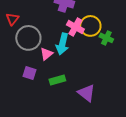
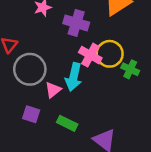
green rectangle: (57, 80) -> (67, 123), turned 42

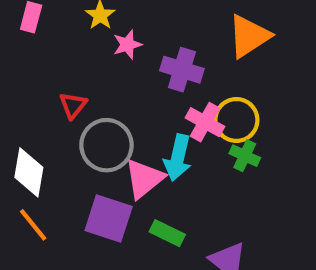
green cross: (130, 69) -> (245, 156), moved
pink triangle: (53, 90) -> (144, 179), size x1.5
purple square: (31, 114) -> (109, 218), size x1.6

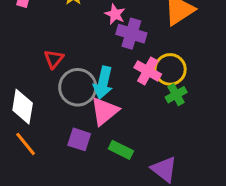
pink star: (127, 45) -> (115, 14), moved, turned -30
green cross: (245, 156) -> (176, 95), turned 36
cyan arrow: (178, 158) -> (103, 83), moved
purple square: (109, 218) -> (79, 139), size x0.7

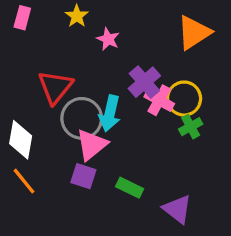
pink star: (115, 14) -> (108, 39), moved
purple cross: (131, 34) -> (144, 82), moved, turned 32
red triangle: (54, 59) -> (55, 87), size x1.6
pink triangle: (105, 111) -> (92, 145), moved

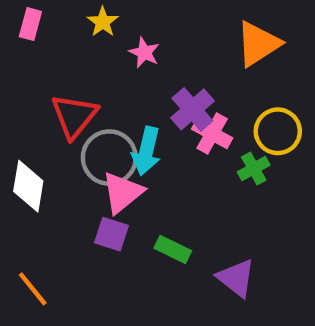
yellow circle: (184, 99) -> (278, 131), moved
orange line: (24, 181) -> (33, 289), moved

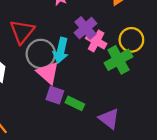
green cross: (254, 169) -> (118, 60), size x1.6
pink triangle: (122, 193) -> (48, 73), turned -40
purple square: (111, 234) -> (55, 95), moved

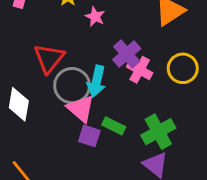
green cross: (118, 60) -> (158, 132), moved
green rectangle: (75, 103) -> (114, 126), moved

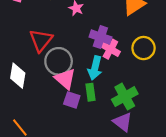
purple cross: (127, 54) -> (100, 37), turned -30
cyan arrow: (96, 81) -> (95, 68), moved
green rectangle: (114, 126) -> (91, 92), turned 56

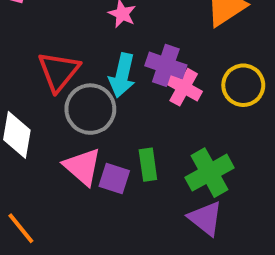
cyan arrow: (95, 68) -> (122, 75), moved
pink triangle: (65, 79) -> (82, 167), moved

